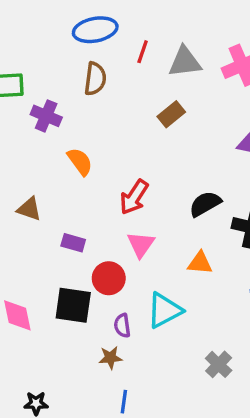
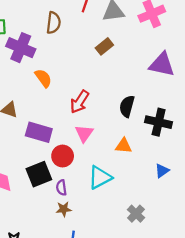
purple cross: (46, 116) -> (21, 48), size x1.4
black semicircle: (205, 204) -> (127, 106), turned -45
purple rectangle: (73, 243) -> (39, 132), size x1.6
black square: (73, 305) -> (39, 174), turned -30
purple semicircle: (122, 326) -> (61, 188), moved

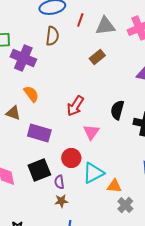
orange semicircle: (43, 78) -> (31, 94), moved
pink triangle: (84, 133) -> (91, 132), moved
orange triangle: (124, 146) -> (114, 186), moved
red circle: (63, 156) -> (71, 158), moved

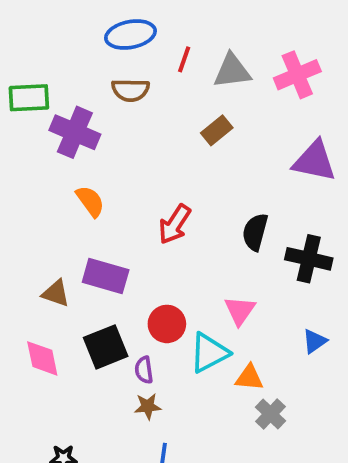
brown semicircle: (52, 36) -> (130, 90), turned 84
brown triangle: (13, 113) -> (56, 293), moved
pink triangle: (91, 132) -> (240, 311), moved

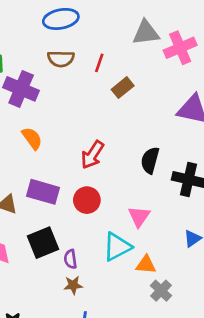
red line: (184, 59) -> (99, 63), moved
gray triangle: (232, 71) -> (146, 33), moved
red circle: (167, 324) -> (87, 200), moved

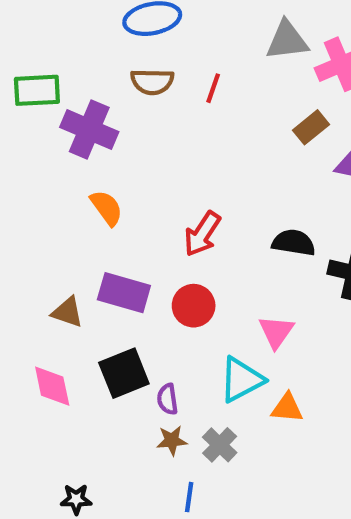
brown rectangle: (123, 88) -> (311, 127), moved
black semicircle: (150, 160) -> (294, 243), turned 84
gray cross: (161, 291) -> (220, 445), moved

